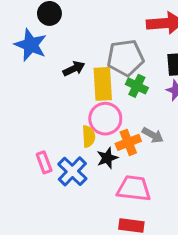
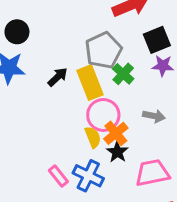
green cross: (137, 86) -> (123, 74), turned 35
orange cross: (128, 142) -> (116, 133), moved

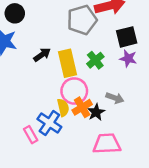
gray pentagon: (104, 50) -> (82, 20), moved
black star: (117, 152) -> (96, 112), moved
blue cross: (88, 176) -> (49, 123), moved

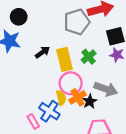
gray arrow: (115, 98) -> (106, 89), size x1.5

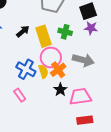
green cross: (89, 57) -> (65, 32), turned -32
black star: (90, 101) -> (60, 90), moved
blue cross: (49, 111) -> (26, 69), moved

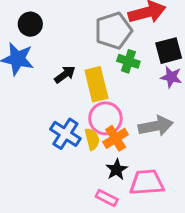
green cross: (65, 32) -> (128, 61), moved
gray arrow: (83, 60) -> (156, 126), turned -30
pink rectangle: (20, 95) -> (107, 198), moved, turned -32

